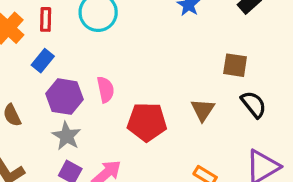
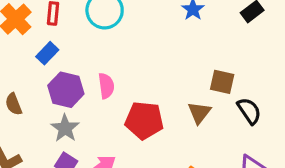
brown square: (235, 65) -> (222, 82), moved

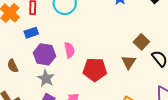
blue rectangle: (47, 53) -> (31, 33), turned 32
brown square: (222, 82) -> (141, 42), turned 35

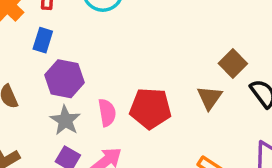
blue rectangle: (31, 33) -> (43, 40), turned -56
pink semicircle: (69, 50) -> (107, 113), moved

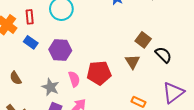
blue rectangle: (43, 40) -> (31, 42), turned -64
purple hexagon: (64, 79) -> (60, 50), moved

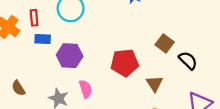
blue rectangle: (31, 42) -> (43, 39), moved, turned -32
brown triangle: (132, 62) -> (154, 84), moved
red pentagon: (99, 73) -> (125, 63), moved

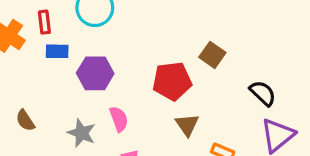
brown square: (165, 43) -> (212, 55), moved
black semicircle: (188, 60) -> (263, 93), moved
brown triangle: (154, 84) -> (187, 125), moved

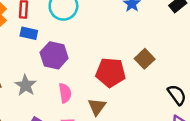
brown triangle: (187, 125) -> (97, 107), moved
gray star: (82, 133) -> (26, 85), moved

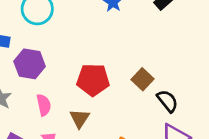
brown square: (145, 59) -> (143, 79), moved

